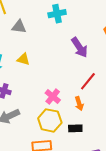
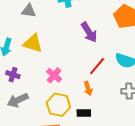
yellow triangle: (23, 59) -> (33, 43), size x1.5
pink cross: (53, 97) -> (54, 75), moved

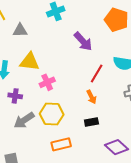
pink cross: (54, 75) -> (47, 82), moved, turned 35
yellow hexagon: (58, 105) -> (52, 114), moved

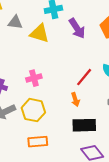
purple arrow: (83, 41) -> (77, 28), moved
yellow triangle: (30, 62) -> (39, 33), moved
black rectangle: (91, 122) -> (84, 125), moved, size x1.6

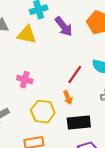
pink cross: (34, 78) -> (25, 80), turned 35
yellow hexagon: (33, 110) -> (43, 112), moved

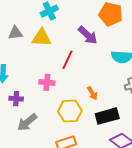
purple arrow: (64, 27) -> (88, 35), moved
red line: (75, 75) -> (67, 60), moved

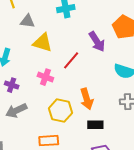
yellow triangle: (42, 38) -> (43, 43), moved
orange arrow: (92, 93) -> (87, 99), size x1.5
black rectangle: (107, 116) -> (95, 125), size x0.7

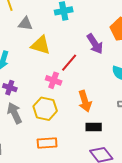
pink cross: (45, 77) -> (54, 80), moved
gray arrow: (16, 111) -> (15, 113), turned 90
yellow hexagon: (61, 111) -> (45, 109), moved

